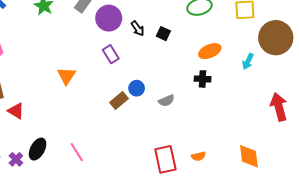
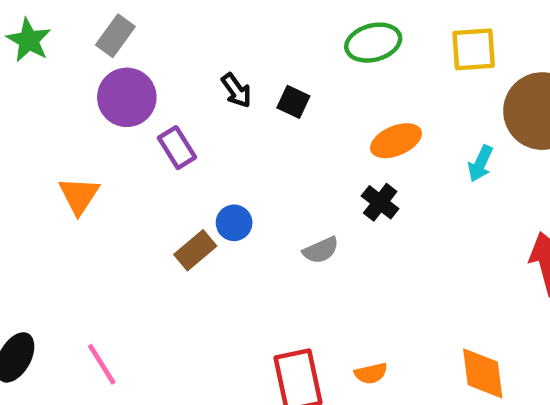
purple circle: (109, 18) -> (127, 97), moved
black cross: (203, 79) -> (380, 202), turned 35
gray semicircle: (166, 101) -> (321, 250), moved

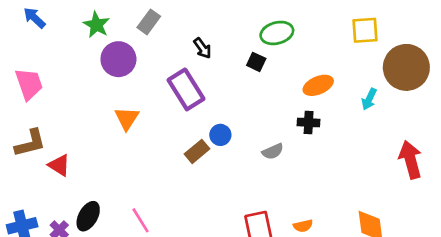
green ellipse: (373, 43) -> (277, 33), moved
black arrow: (236, 90) -> (202, 48), moved
purple circle: (127, 97) -> (118, 59), moved
purple rectangle: (177, 148) -> (186, 89), size x1.6
black cross: (380, 202) -> (309, 123), turned -35

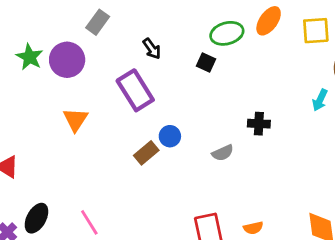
green star: (96, 25) -> (30, 57), moved
orange ellipse: (318, 85) -> (269, 21), moved, turned -32

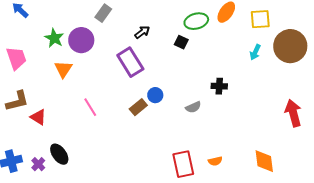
black arrow: (152, 49) -> (142, 32), turned -91
cyan arrow: (320, 100) -> (255, 52), moved
orange triangle: (75, 120) -> (63, 69), moved
black ellipse: (36, 218) -> (59, 154), turned -65
pink line: (89, 222) -> (90, 107), moved

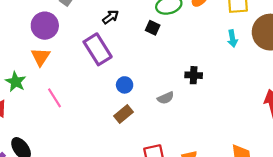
green star: (54, 38) -> (16, 82), moved
cyan arrow: (255, 52) -> (232, 39), turned -35
orange triangle: (63, 69) -> (40, 57), moved
brown rectangle: (138, 107) -> (124, 114), moved

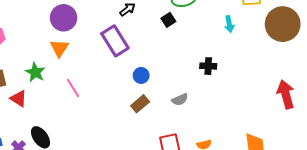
black square: (153, 28) -> (168, 20), turned 32
cyan arrow: (232, 39) -> (229, 24), moved
gray semicircle: (166, 98) -> (180, 100), moved

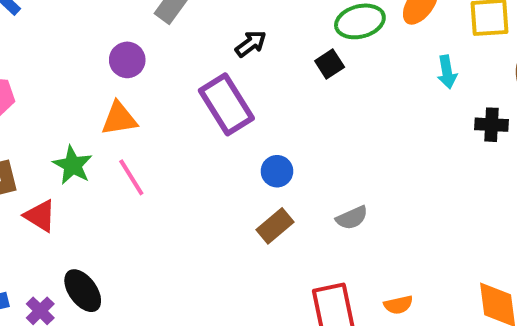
purple circle: (64, 18) -> (127, 60), size x0.7
orange triangle: (59, 48) -> (119, 119), turned 48
black cross: (208, 66) -> (492, 125), moved
pink line: (73, 88) -> (131, 177), moved

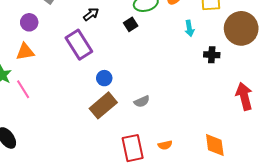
pink line: (131, 177) -> (23, 89), moved
brown rectangle: (275, 226) -> (103, 105), size x1.5

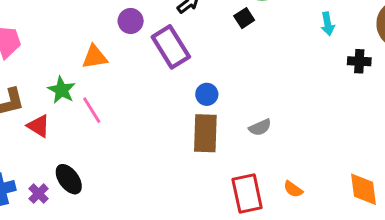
purple circle: (29, 22) -> (131, 21), moved
brown rectangle: (103, 105) -> (205, 133), turned -48
orange semicircle: (165, 145) -> (293, 189), turned 48

